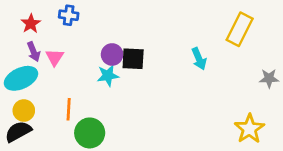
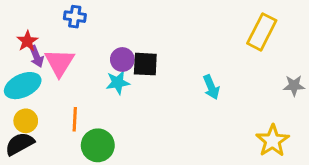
red star: (31, 24) -> (27, 41), moved
pink triangle: (55, 57) -> (59, 63), size x1.5
cyan arrow: (199, 59) -> (211, 87), moved

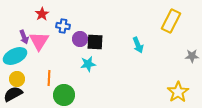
blue cross: (75, 17) -> (63, 26), moved
red star: (27, 41) -> (42, 14), moved
cyan star: (118, 82) -> (88, 64), moved
cyan arrow: (211, 87) -> (138, 45), moved

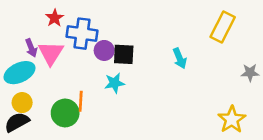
blue cross: (63, 26) -> (82, 34), size x1.6
orange line: (49, 78) -> (81, 101), moved
green circle: (64, 95) -> (65, 113), moved

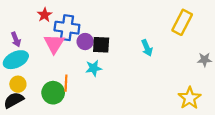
purple arrow: (31, 48) -> (16, 39), moved
pink triangle: (51, 53) -> (54, 44), moved

